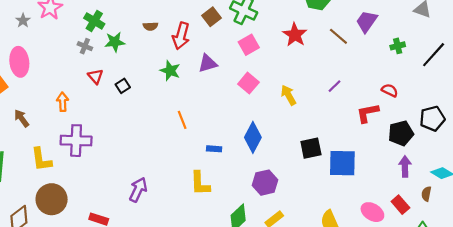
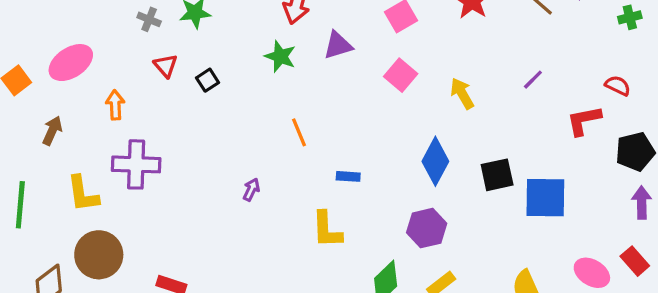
pink ellipse: (19, 62) -> (71, 63), moved, turned 64
brown arrow: (22, 118) -> (52, 131), turned 60
blue diamond: (253, 137) -> (435, 161), moved
purple arrow: (138, 190) -> (251, 190), moved, size x0.6

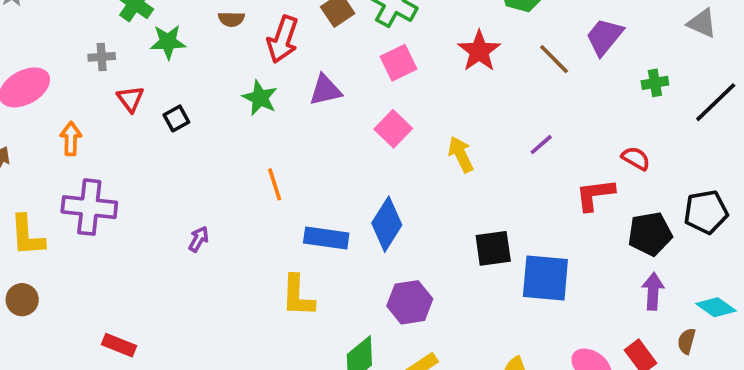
gray cross: (149, 19) -> (102, 57), moved, turned -30
blue diamond: (435, 161) -> (387, 224), moved
blue rectangle: (348, 176) -> (326, 238), size x1.6
purple arrow: (251, 190) -> (199, 239), moved
brown circle: (99, 255) -> (22, 300), moved, size x0.6

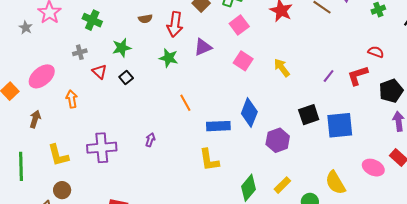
green star: (168, 42) -> (122, 48), moved
purple line: (541, 145) -> (329, 76), moved
purple cross: (89, 207) -> (102, 148), moved
purple hexagon: (410, 302) -> (278, 140), moved

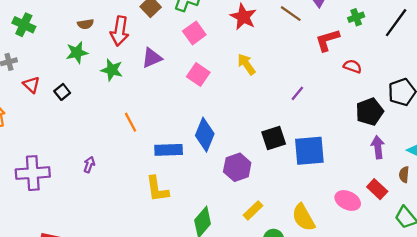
green star: (122, 48) -> (77, 53), moved
yellow arrow: (282, 68) -> (246, 64), moved
red L-shape: (358, 76) -> (327, 40), moved
yellow rectangle: (282, 185) -> (253, 210), moved

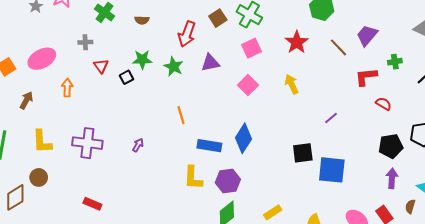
brown semicircle: (85, 24) -> (142, 20), moved
green star: (77, 53) -> (142, 60), moved
purple hexagon: (237, 167) -> (228, 181), moved

